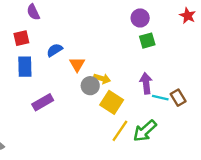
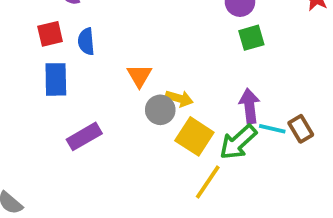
blue semicircle: (55, 50) -> (86, 41), moved, turned -63
green arrow: (145, 131) -> (238, 142), moved

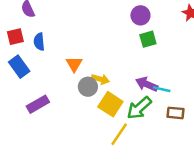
blue rectangle: (56, 79) -> (19, 67), turned -35
purple arrow: (249, 106) -> (147, 84), turned -60
cyan line: (272, 129) -> (162, 89), moved
brown rectangle: (301, 129) -> (176, 113), moved, turned -54

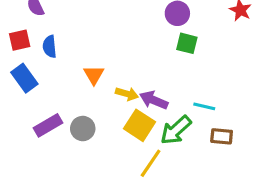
green square: (148, 39) -> (187, 43), turned 30
purple arrow: (147, 84) -> (154, 100), moved
gray circle: (88, 87) -> (83, 129), moved

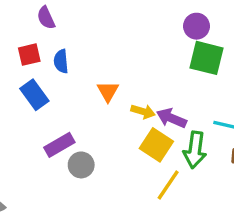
green square: (187, 43) -> (207, 58), size x1.5
gray circle: (83, 129) -> (81, 165), moved
green arrow: (176, 130) -> (195, 150), turned -40

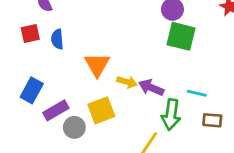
orange triangle: (108, 91) -> (97, 65), size x1.4
blue rectangle: (34, 95) -> (32, 90), moved, turned 65
yellow square: (156, 145) -> (101, 110), moved, turned 36

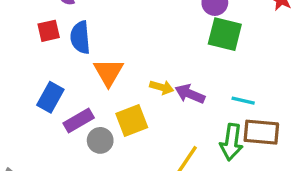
blue semicircle: (57, 39) -> (80, 37), size x1.4
orange triangle: (97, 65) -> (108, 72), moved
green arrow: (171, 115) -> (231, 142), moved
brown rectangle: (212, 120) -> (261, 132), size x1.5

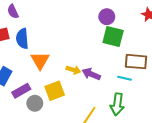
brown rectangle: (261, 132) -> (136, 62), moved

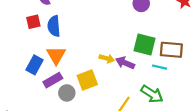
green square: (113, 37) -> (144, 44), moved
orange triangle: (40, 61) -> (56, 55), moved
green arrow: (117, 104) -> (152, 94), turned -65

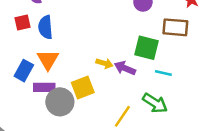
brown rectangle: (171, 50) -> (175, 27), moved
purple rectangle: (53, 80) -> (44, 87), turned 30
gray circle: (67, 93) -> (60, 102), size x1.5

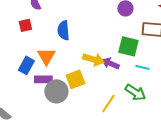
blue semicircle: (45, 27) -> (63, 30), moved
yellow arrow: (104, 63) -> (93, 59), size x1.5

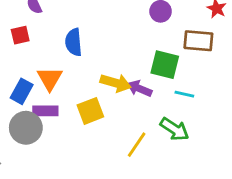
gray circle: (56, 91) -> (26, 128), moved

